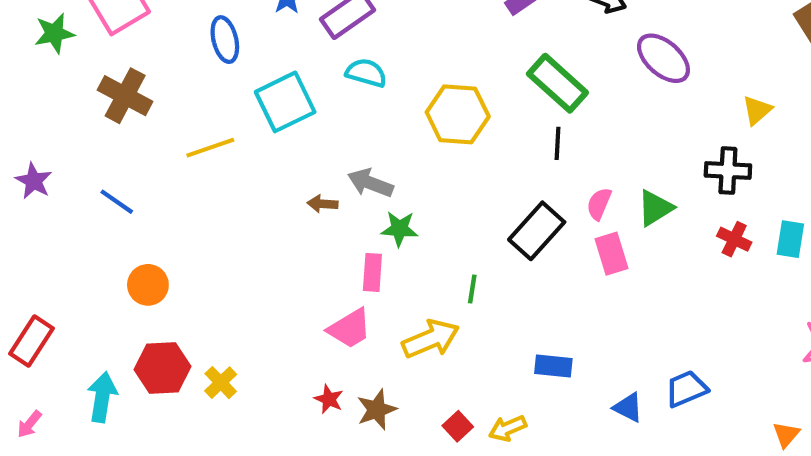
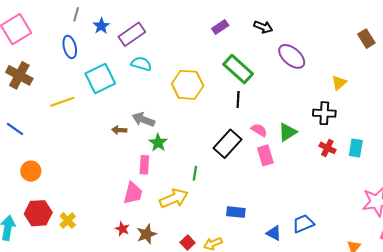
pink semicircle: (599, 204) -> (259, 130), turned 98
green star: (399, 229) -> (158, 143), turned 30
pink trapezoid: (350, 329) -> (133, 193), turned -45

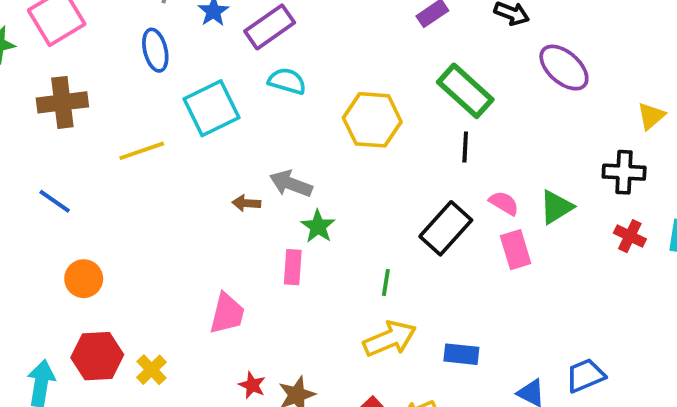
brown cross: (19, 75) -> (62, 102), turned -35
pink trapezoid: (133, 193) -> (227, 314), moved
yellow arrow: (174, 198) -> (390, 339), moved

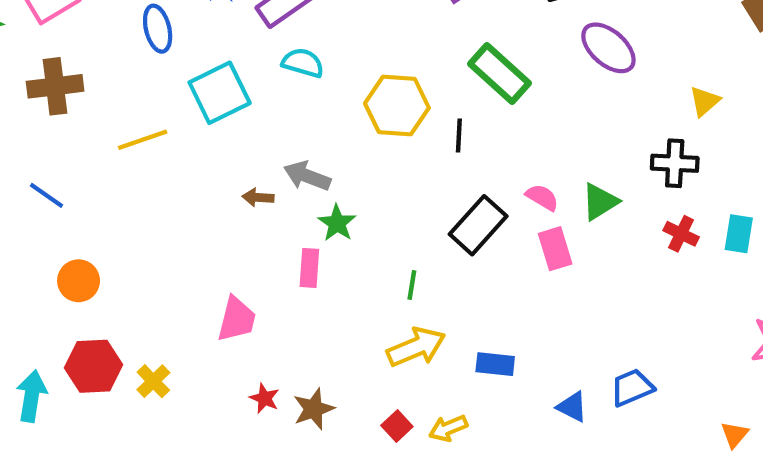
black line: (465, 147) -> (459, 135), moved

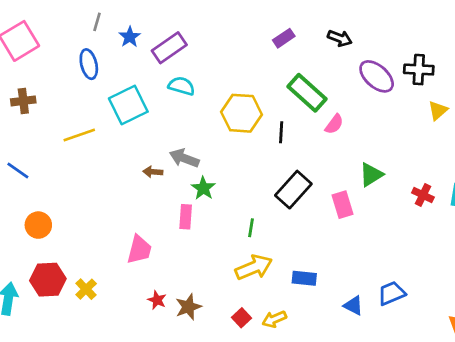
brown cross: (55, 86) -> (23, 101), size x0.7
black cross: (675, 163) -> (419, 70), moved
pink semicircle: (542, 197) -> (334, 124), moved, turned 95

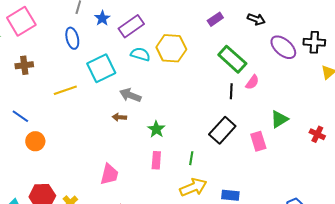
yellow hexagon: (242, 113) -> (171, 48), moved
black line: (281, 132) -> (231, 91), moved
gray arrow: (184, 158) -> (130, 95), moved
pink rectangle: (186, 217) -> (156, 160), moved
orange circle: (38, 225) -> (35, 141), moved

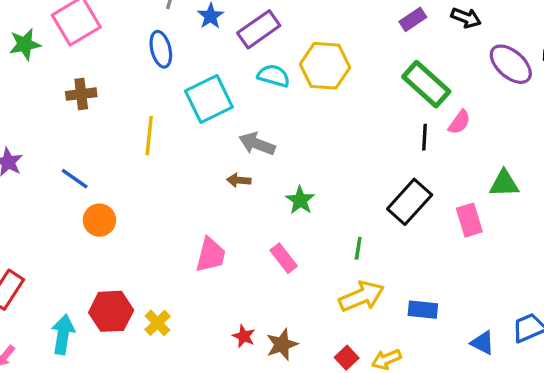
purple rectangle: (215, 19) -> (413, 19), moved
yellow line: (65, 90) -> (149, 135), turned -65
green triangle: (279, 119) -> (504, 184), turned 30
pink rectangle: (156, 160) -> (284, 258), moved, turned -42
pink trapezoid: (109, 174) -> (211, 255), moved

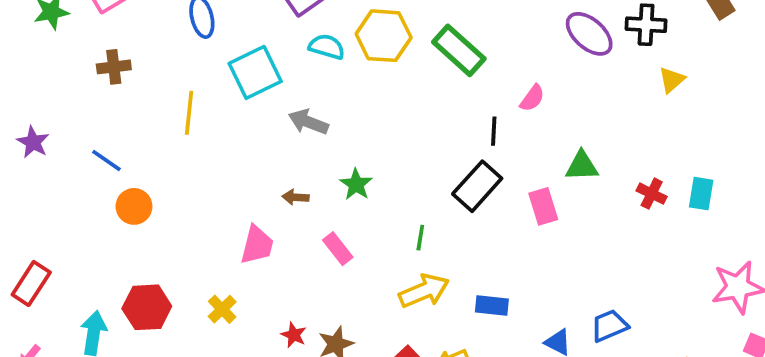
green rectangle: (426, 84) -> (459, 50), moved
black line: (425, 137) -> (494, 131), moved
brown arrow: (239, 180) -> (296, 197), moved
yellow cross: (158, 323) -> (222, 309), moved

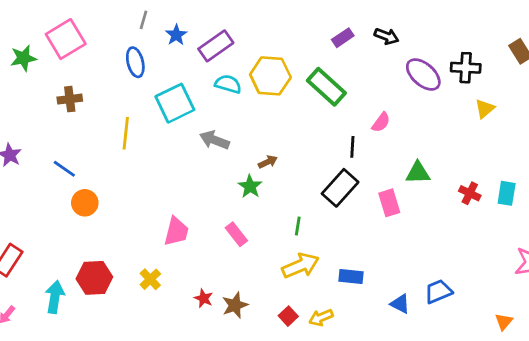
brown arrow: (296, 197) -> (268, 162), moved, turned 150

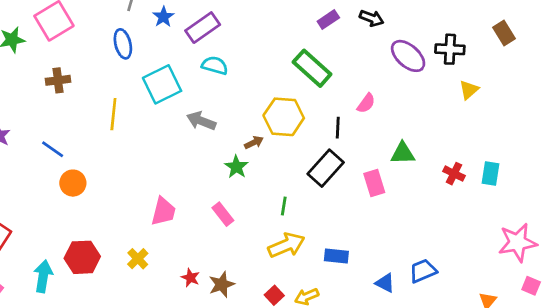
yellow hexagon: (270, 76) -> (284, 117), moved

